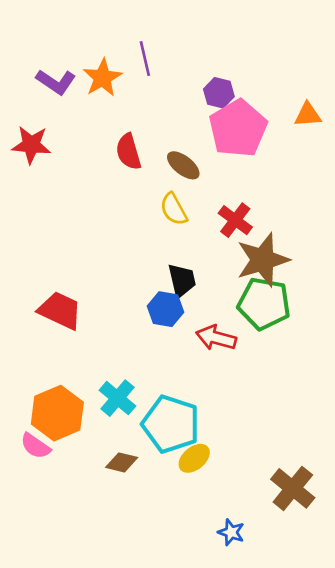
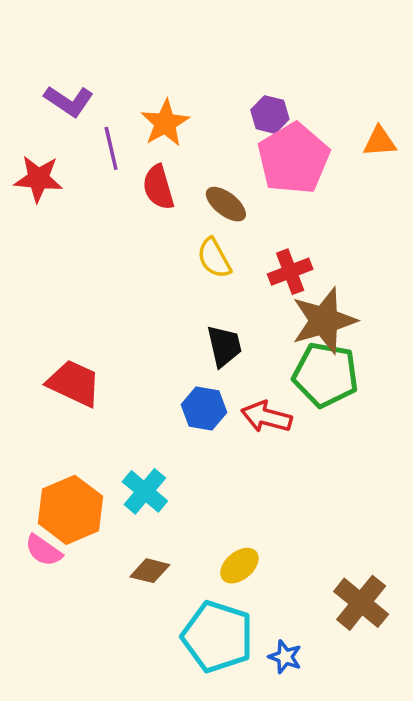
purple line: (145, 59) -> (111, 148), moved
orange star: (102, 78) -> (165, 123), moved
red cross: (235, 220) -> (290, 272), turned 32
blue hexagon: (165, 309) -> (204, 408), moved
cyan pentagon: (171, 424) -> (217, 637), moved

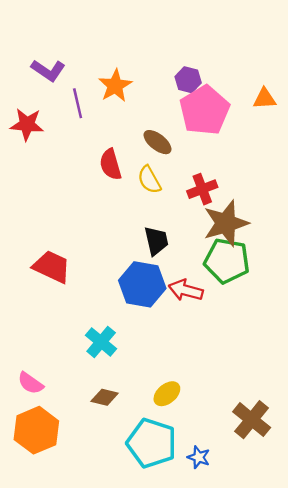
red semicircle: (158, 187) -> (110, 164), moved
blue hexagon: (204, 408) -> (142, 284), size x1.5
orange hexagon: (71, 510) -> (36, 430), moved

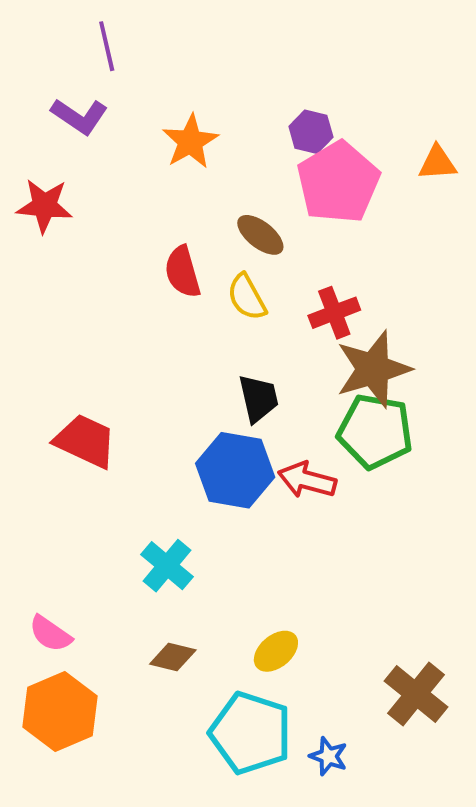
purple line: (78, 103) -> (107, 46), moved

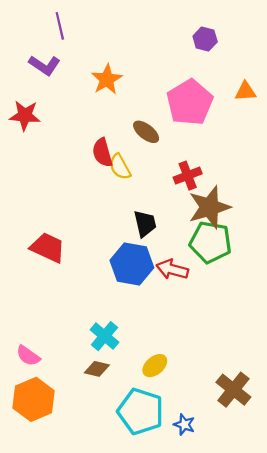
purple hexagon: (311, 132) -> (205, 39), moved
yellow semicircle: (247, 297) -> (120, 167), moved
cyan cross: (167, 566) -> (105, 336), moved

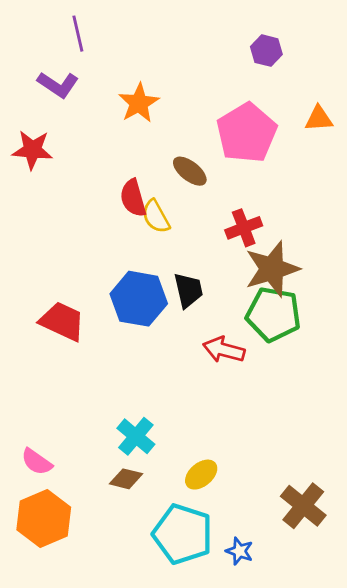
blue hexagon: (132, 264) -> (139, 299), moved

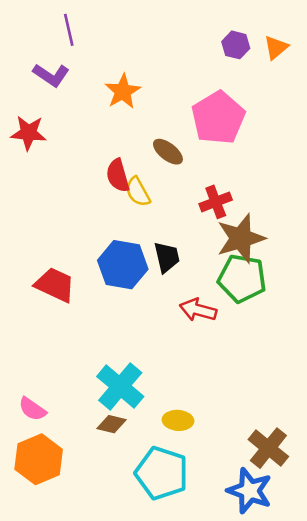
orange triangle: (319, 119) -> (276, 47), moved, turned -36
cyan cross: (136, 436) -> (120, 386), size x1.4
yellow ellipse: (201, 475) -> (178, 420), turned 44
blue star: (239, 551) -> (250, 491), moved, size x1.8

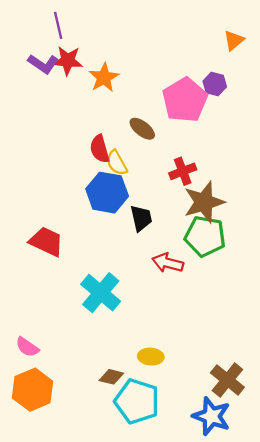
purple hexagon: (236, 45) -> (215, 84), moved
red star: (29, 133) -> (68, 61), moved
blue hexagon: (123, 265) -> (107, 193), moved
cyan cross: (120, 386) -> (101, 293), moved
brown diamond: (111, 424) -> (111, 377), moved

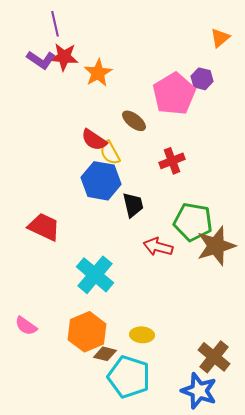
red semicircle: (100, 149) -> (94, 140), turned -40
brown star: (204, 202) -> (216, 246), moved
orange hexagon: (33, 390) -> (87, 332), moved

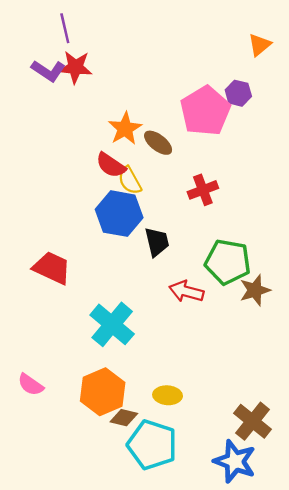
orange star: (98, 73) -> (125, 129), moved
brown star: (216, 246) -> (255, 290), size x0.7

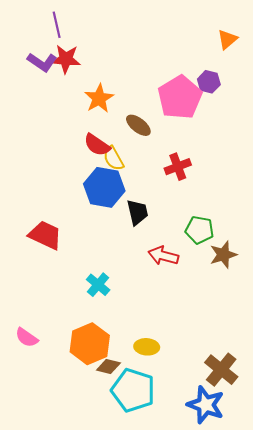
orange star: (125, 129) -> (99, 98), moved
green pentagon: (228, 262) -> (199, 230), size x0.7
cyan cross: (112, 324) -> (98, 285), size x0.6

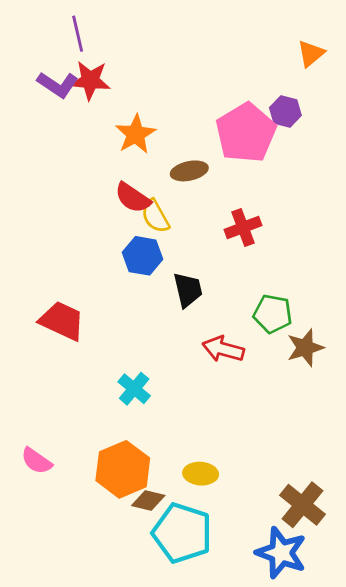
brown ellipse: (138, 125) -> (189, 171), turned -50
blue hexagon: (104, 187) -> (143, 256), size x0.7

